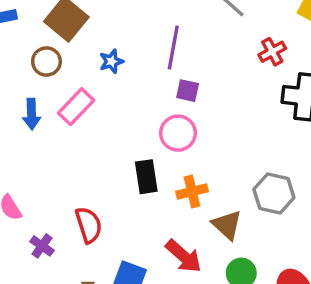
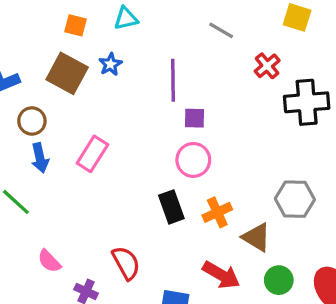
blue star: (111, 61) -> (110, 64), moved
brown circle: (46, 62) -> (32, 121), moved
blue arrow: (32, 114) -> (40, 158), moved

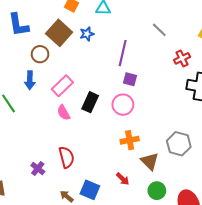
brown circle: (32, 121) -> (40, 54), moved
black rectangle: (171, 207) -> (90, 102), moved, turned 30
pink semicircle: (49, 261) -> (64, 113), moved
red arrow: (221, 275) -> (123, 179), size x0.6

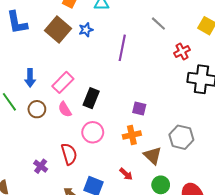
brown circle: (40, 54) -> (37, 109), moved
purple square: (130, 79) -> (139, 108), moved
pink circle: (123, 105) -> (93, 132), moved

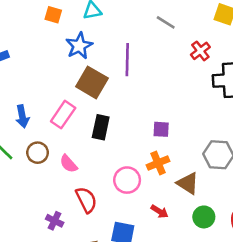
brown square: (58, 30) -> (92, 82), moved
blue star: (86, 30) -> (79, 46), size x1.5
pink semicircle: (65, 109) -> (69, 164), moved
pink circle: (93, 132) -> (127, 180), moved

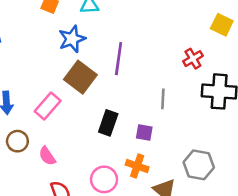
gray line: (166, 22) -> (163, 99), moved, turned 54
black rectangle: (101, 127) -> (108, 123), moved
orange cross: (158, 163) -> (137, 166), turned 35

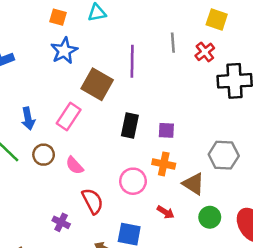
yellow square: (222, 25) -> (217, 20), moved
blue star: (72, 39) -> (64, 51), moved
gray line: (163, 99) -> (173, 43), moved

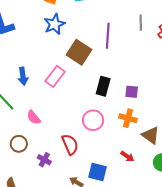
brown circle: (44, 155) -> (19, 144), moved
pink semicircle: (74, 165) -> (34, 117), moved
pink circle: (133, 181) -> (93, 120), moved

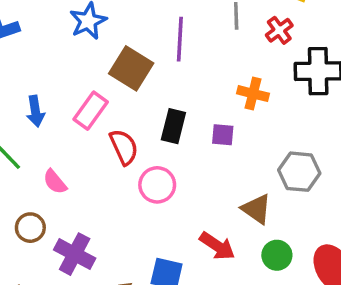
orange cross: (128, 118) -> (253, 94), moved
red semicircle: (70, 144) -> (124, 147), moved
red arrow: (127, 156) -> (217, 246), size x1.5
purple cross: (44, 160) -> (75, 254), size x1.6

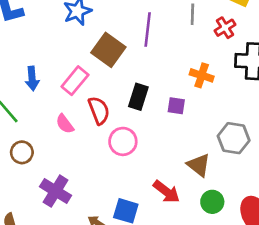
pink semicircle: (55, 182) -> (65, 124), moved
brown circle: (30, 228) -> (22, 152), moved

